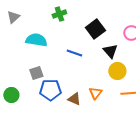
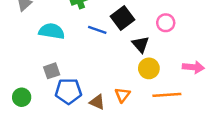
blue line: (74, 53) -> (97, 30), moved

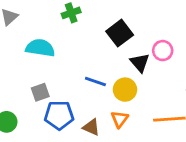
pink circle: (166, 23) -> (163, 51), moved
blue line: (97, 30) -> (95, 81), moved
yellow circle: (149, 68) -> (125, 90), moved

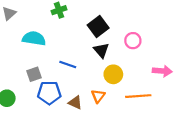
black triangle: (140, 63) -> (101, 50), moved
blue line: (95, 81) -> (68, 65), moved
yellow circle: (125, 90) -> (113, 74), moved

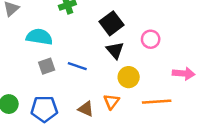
gray square: (34, 74) -> (47, 66), moved
blue pentagon: (49, 93) -> (44, 109), moved

